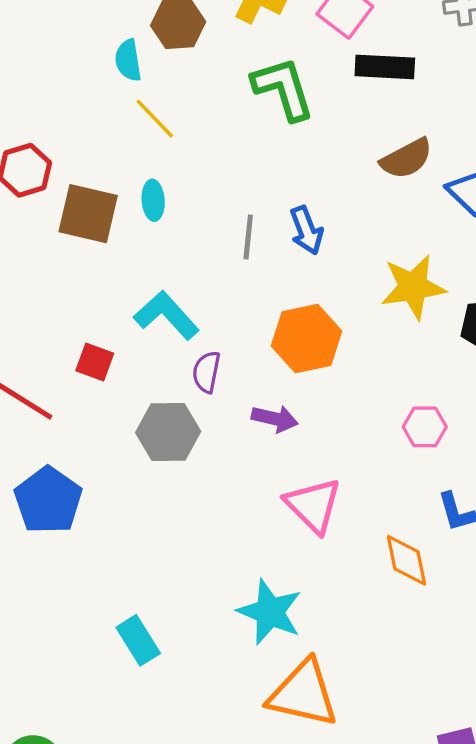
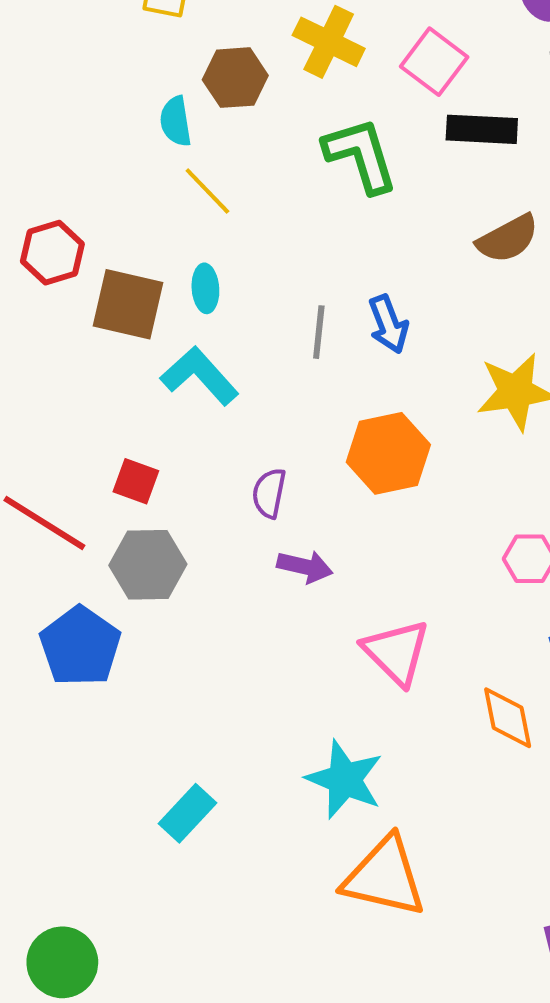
cyan L-shape: (166, 315) -> (199, 376), moved
purple arrow: (275, 419) -> (305, 567), moved
gray hexagon: (168, 432) -> (148, 565), moved
cyan rectangle: (138, 640) -> (188, 813), turned 75

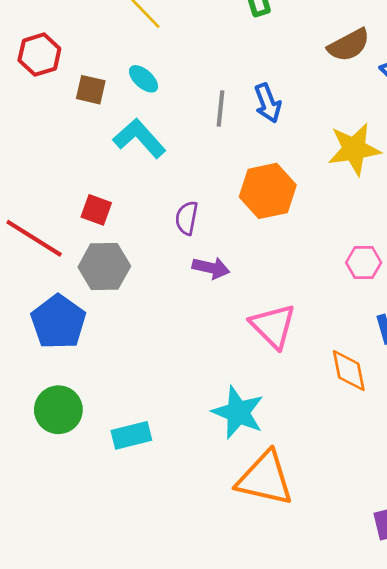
cyan ellipse: (205, 288) -> (143, 79), turned -44
brown square: (128, 304) -> (91, 90), size x0.6
cyan rectangle: (188, 813) -> (131, 435), turned 33
green circle: (62, 962) -> (58, 410), moved

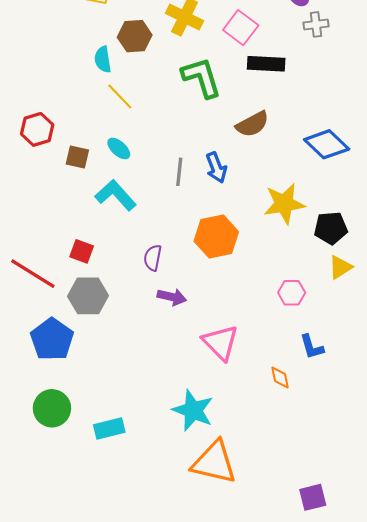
brown semicircle: (349, 45) -> (252, 124), moved
orange diamond: (349, 371) -> (280, 378), size x0.7

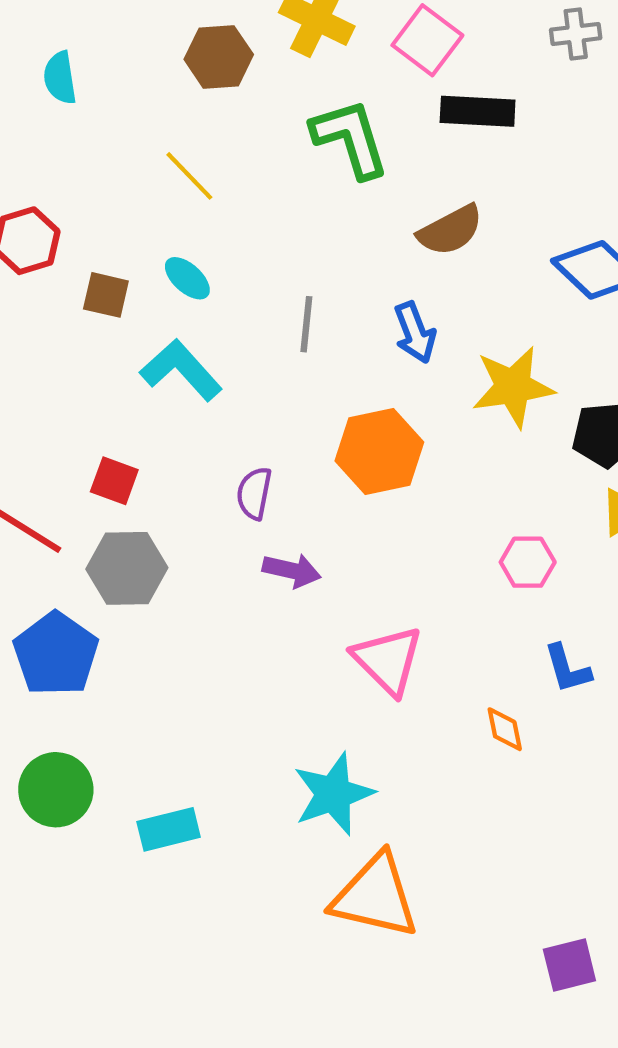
cyan semicircle: (103, 59) -> (60, 78), moved
blue arrow: (216, 168) -> (415, 333), moved
cyan star: (193, 410) -> (333, 794), turned 30

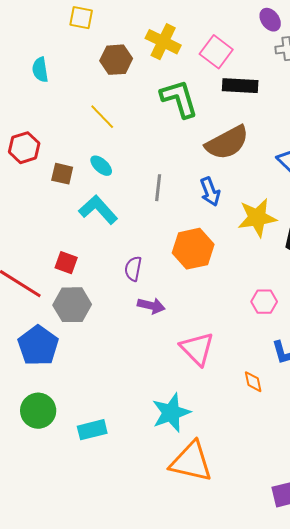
brown semicircle: (450, 230) -> (227, 143), size x1.4

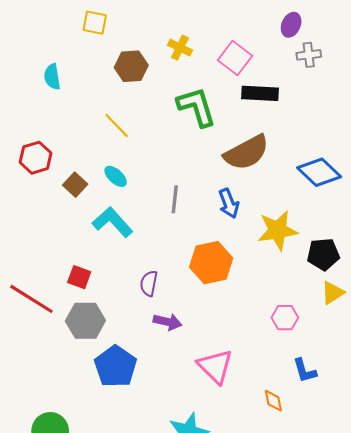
purple ellipse: (270, 20) -> (291, 25), turned 60
yellow cross: (163, 42) -> (180, 48), size x0.7
brown square: (62, 174) -> (75, 185), turned 30
blue pentagon: (38, 346) -> (116, 366), moved

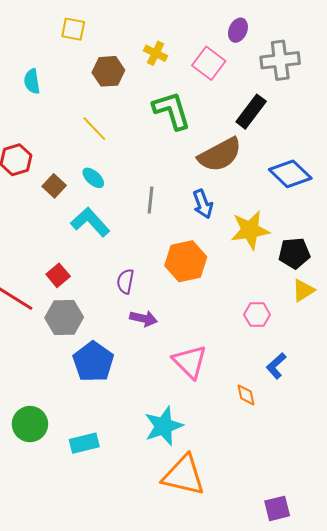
purple ellipse: (291, 25) -> (238, 30), moved
gray cross: (309, 55) -> (280, 60), size x1.6
black rectangle: (260, 93) -> (251, 112), moved, turned -56
red square: (79, 277) -> (58, 275), turned 30
blue L-shape: (305, 371) -> (276, 366), turned 64

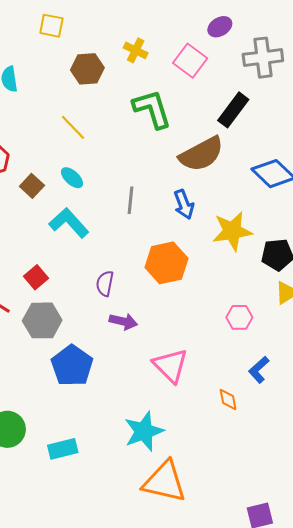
purple ellipse: (238, 30) -> (220, 27), turned 35

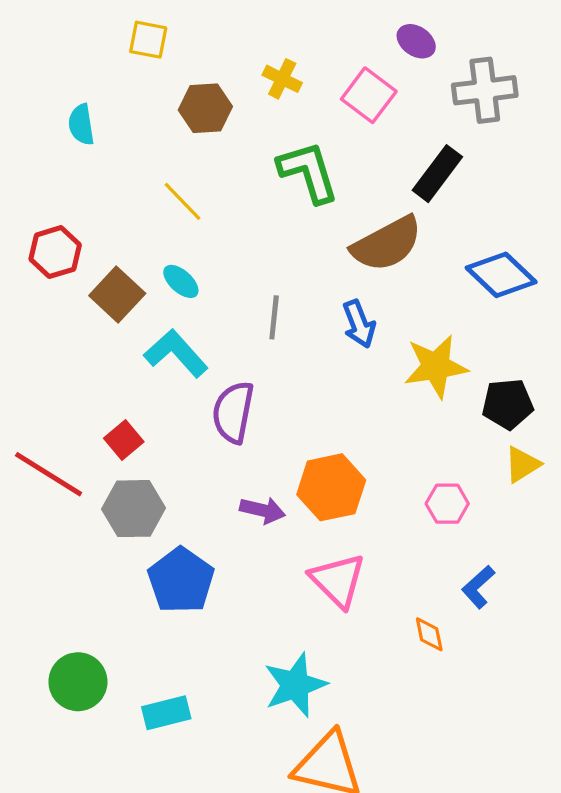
purple ellipse: (220, 27) -> (416, 41), turned 65
brown square: (32, 186) -> (117, 295), size x1.4
orange hexagon: (166, 263) -> (331, 487), moved
purple semicircle: (105, 283) -> (233, 412), moved, size x1.5

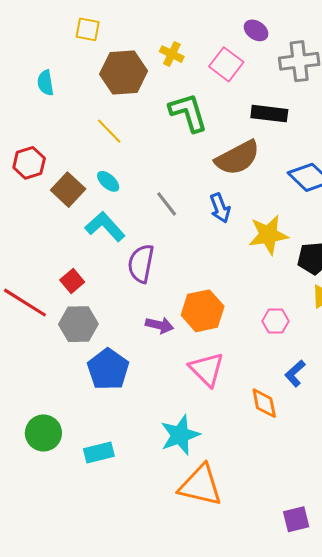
brown hexagon: (205, 108) -> (124, 73), size x1.4
black rectangle: (437, 174) -> (269, 114), turned 60
gray line: (274, 317) -> (167, 204), turned -44
orange diamond: (429, 634) -> (264, 403), size x1.4

